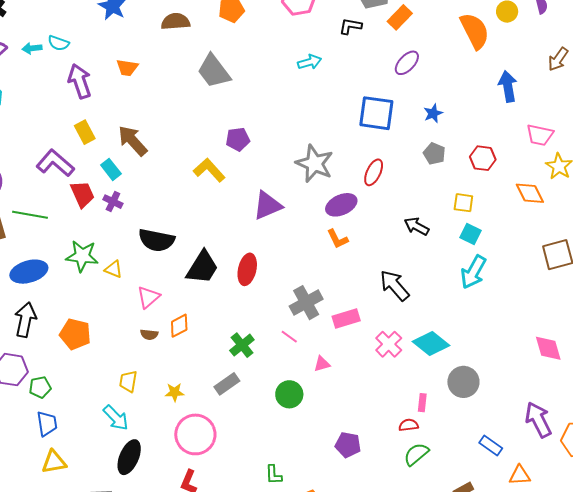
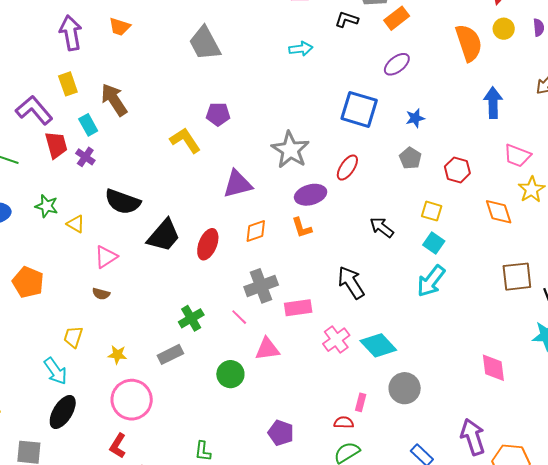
green star: (82, 256) -> (47, 206), size x0.7
orange diamond: (179, 326) -> (256, 231), moved
pink triangle: (322, 364) -> (267, 349), size x1.5

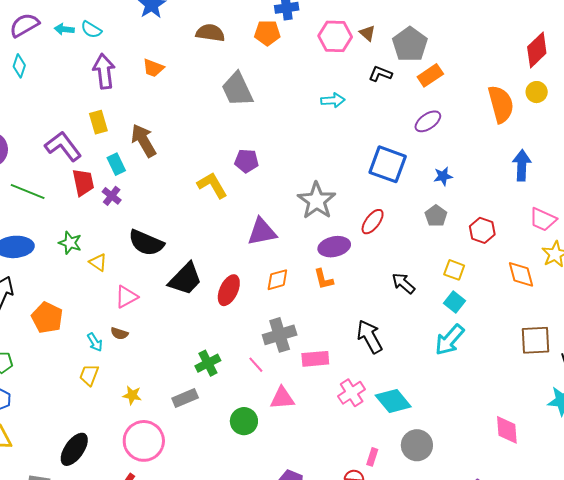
cyan arrow: (55, 371) -> (95, 342), moved, size x0.7

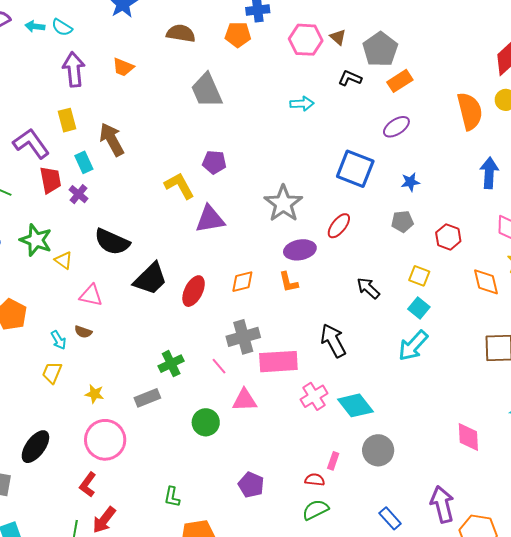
gray pentagon: (436, 216) -> (402, 221), turned 30
purple triangle: (262, 232) -> (210, 219), moved
green star: (70, 243) -> (36, 240), size x1.4
pink triangle: (126, 297) -> (91, 295), turned 40
pink rectangle: (315, 359) -> (278, 362), size x1.4

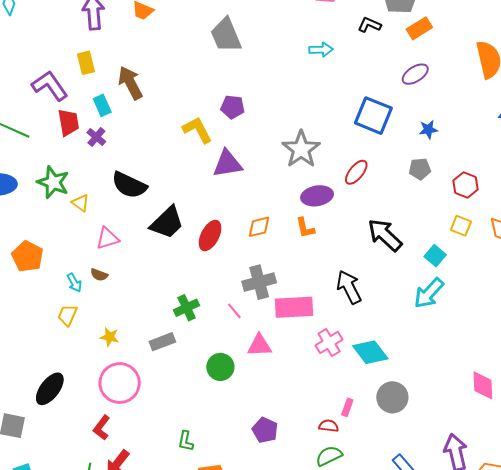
yellow square: (419, 276) -> (461, 226), moved
black arrow: (368, 288) -> (385, 235), size x1.5
pink triangle: (91, 295) -> (107, 238), turned -30

